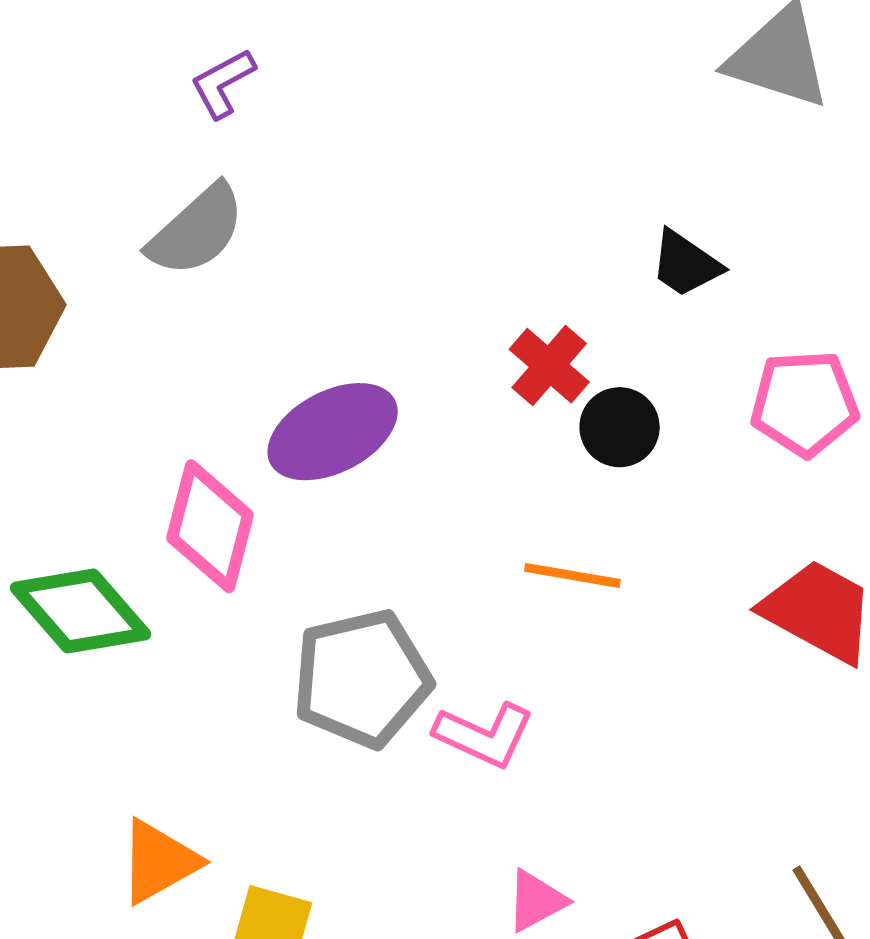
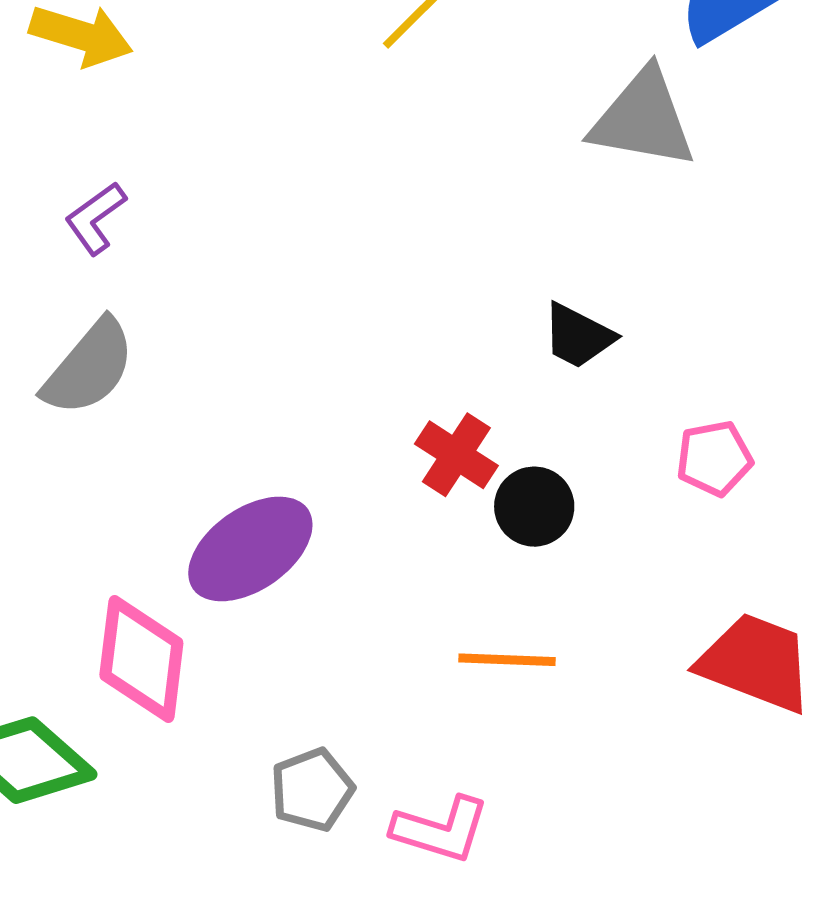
pink pentagon: (804, 403) -> (714, 458), size x0.7
gray pentagon: (362, 679) -> (312, 790), size x0.6

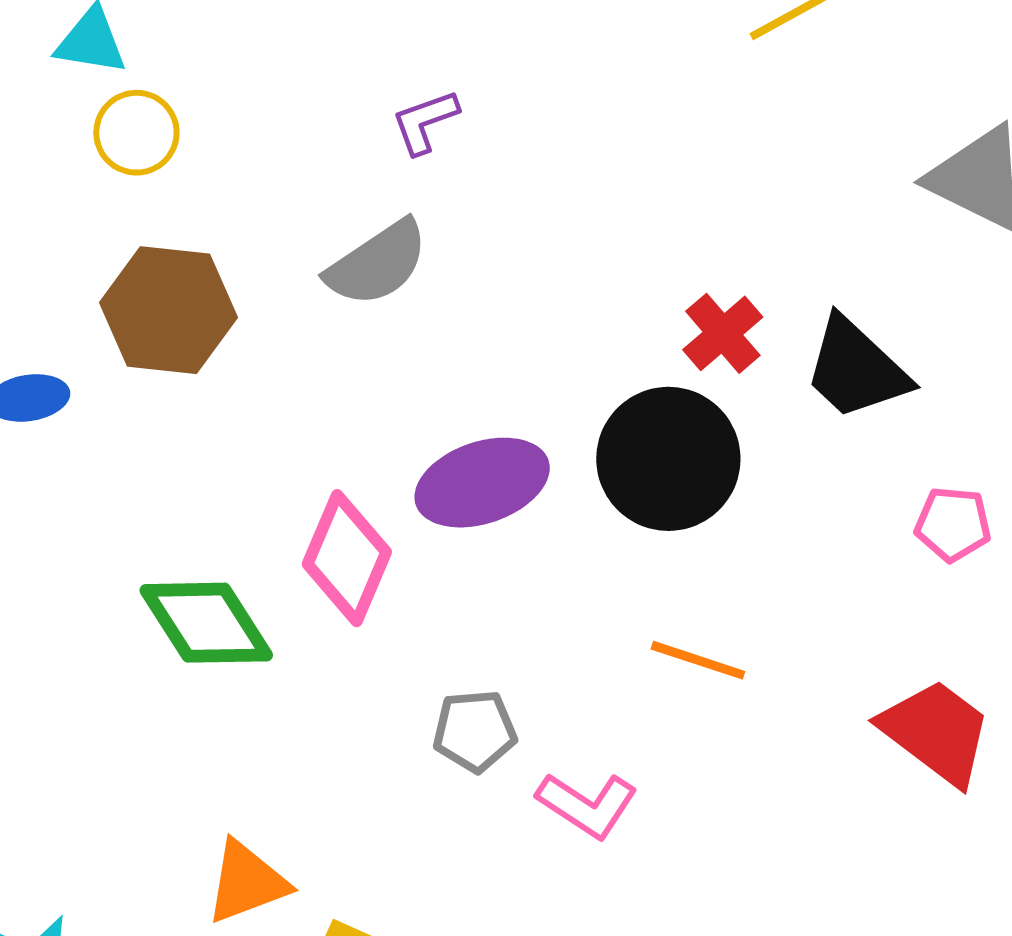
black trapezoid: (578, 336) -> (856, 369), size x1.5
red cross: (456, 455) -> (723, 333), moved
black circle: (534, 507) -> (668, 459), moved, size x1.8

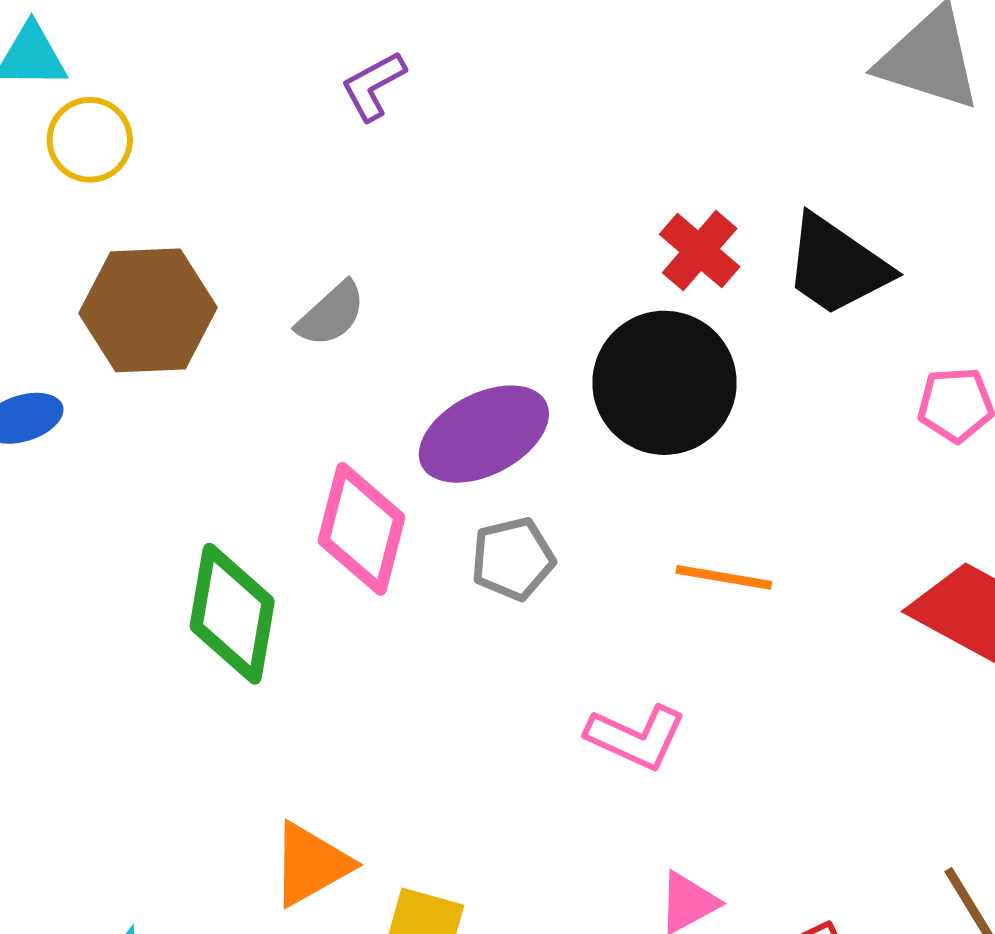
gray semicircle: (377, 263) -> (331, 314), moved, size x0.7
green diamond: (206, 623) -> (232, 614), turned 51
gray pentagon: (475, 731) -> (513, 559), moved

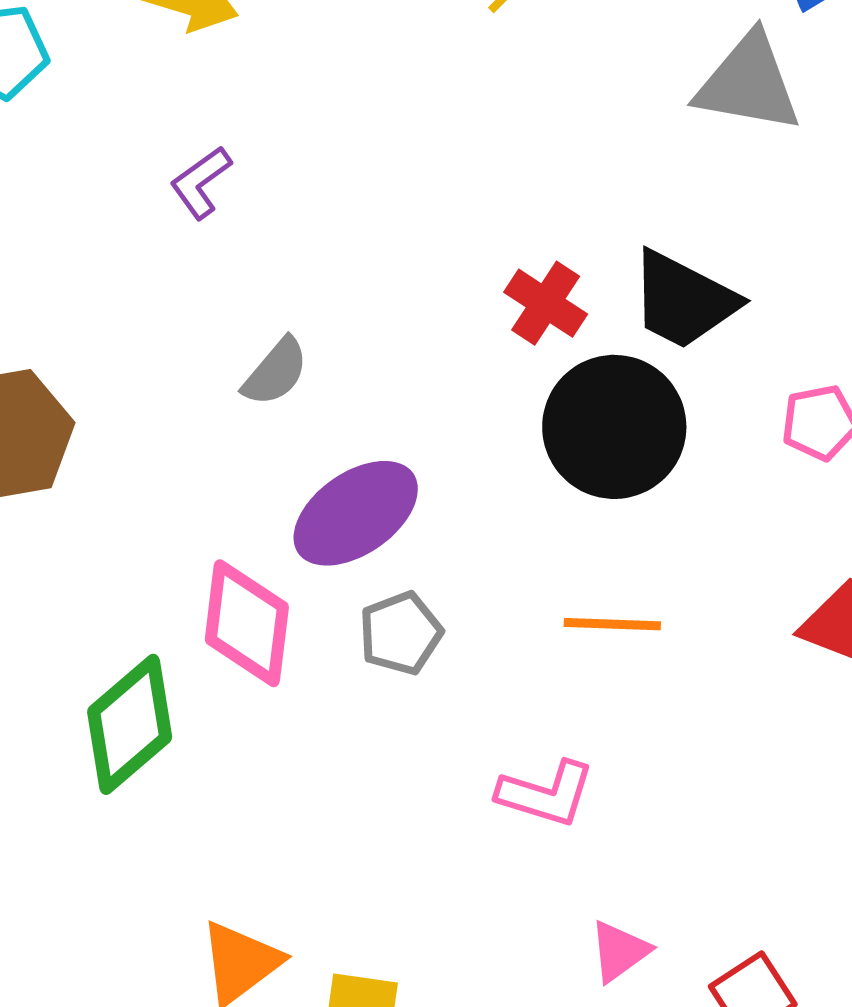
gray semicircle: (331, 314) -> (276, 372), moved
black circle: (665, 383) -> (614, 427), moved
green diamond: (232, 614) -> (130, 724), turned 47

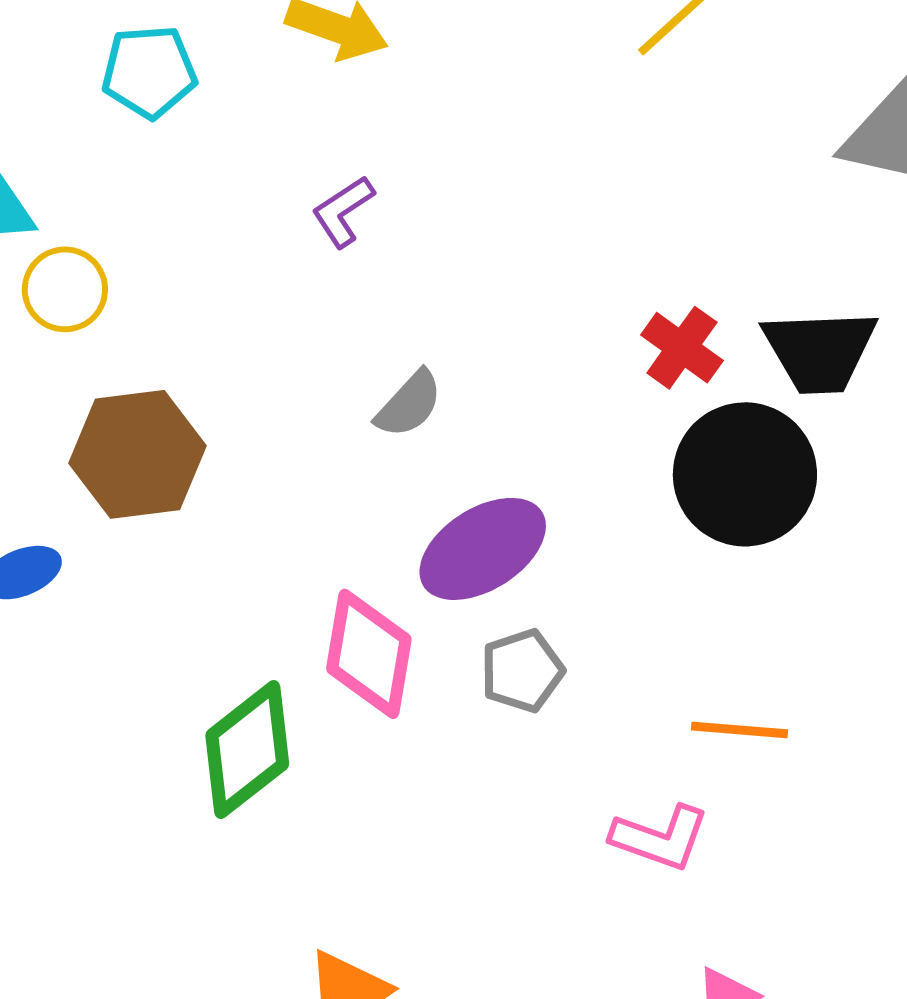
black trapezoid: (684, 300) -> (820, 351), turned -32
orange line: (612, 624) -> (740, 730), moved

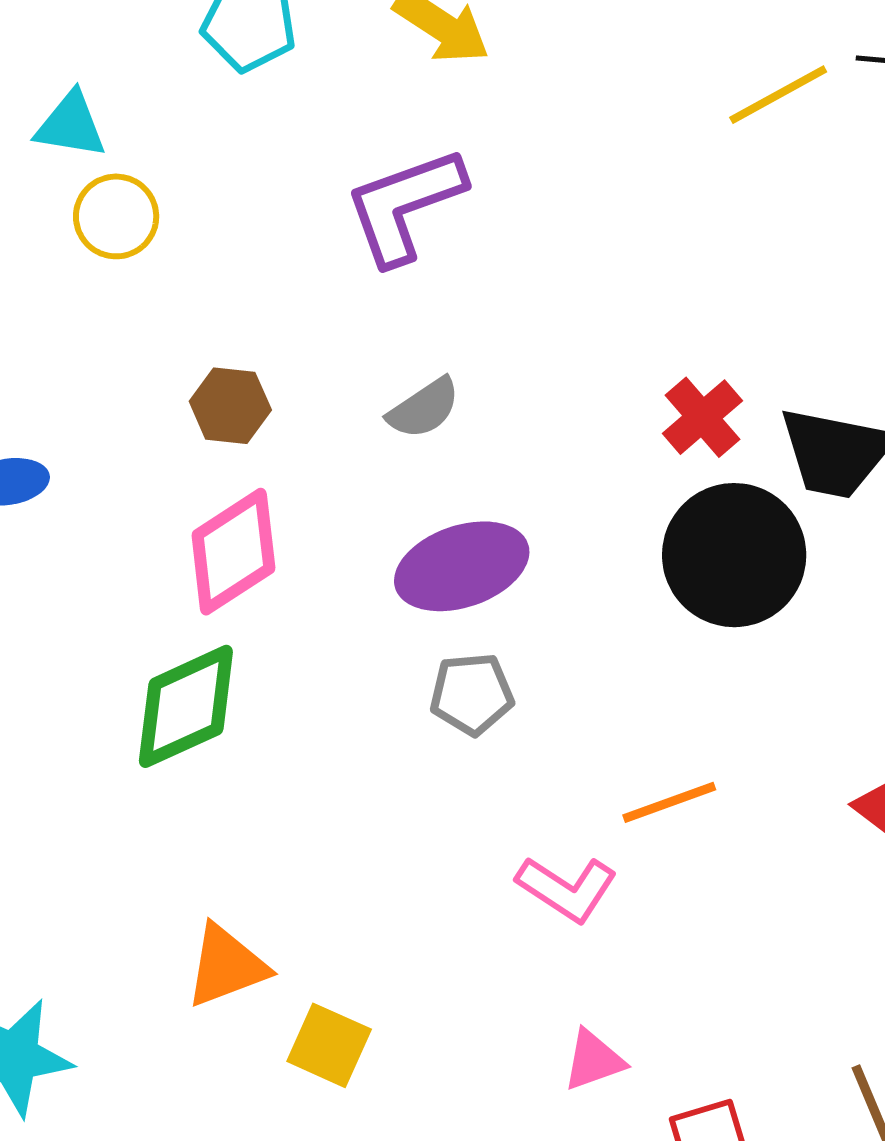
purple L-shape: (343, 211) -> (405, 206), size x1.8
brown hexagon: (137, 454) -> (230, 406), moved, size x0.6
pink diamond: (369, 654) -> (233, 552), moved, turned 34
orange line: (740, 730) -> (669, 802), turned -38

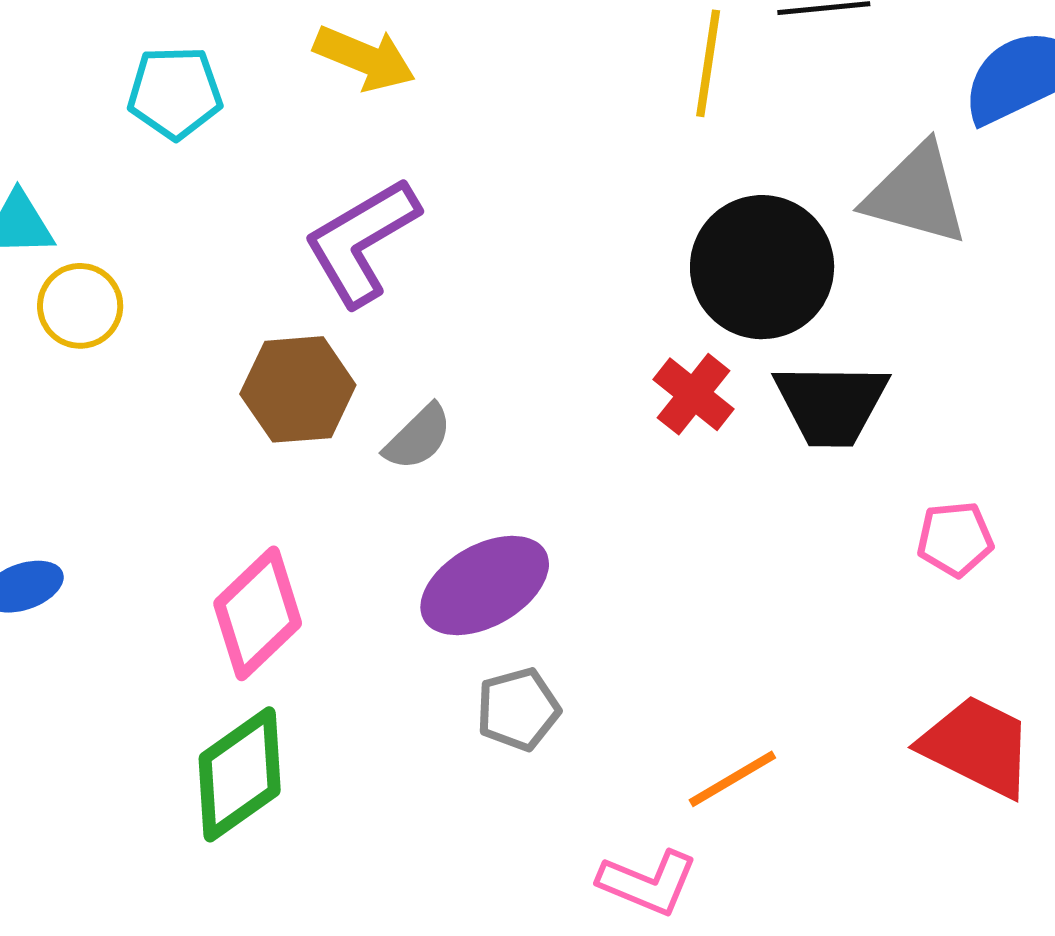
yellow line: (778, 95) -> (708, 63), turned -42
brown hexagon: (230, 406) -> (298, 389), moved, size x1.4
black circle: (734, 555) -> (762, 267), moved

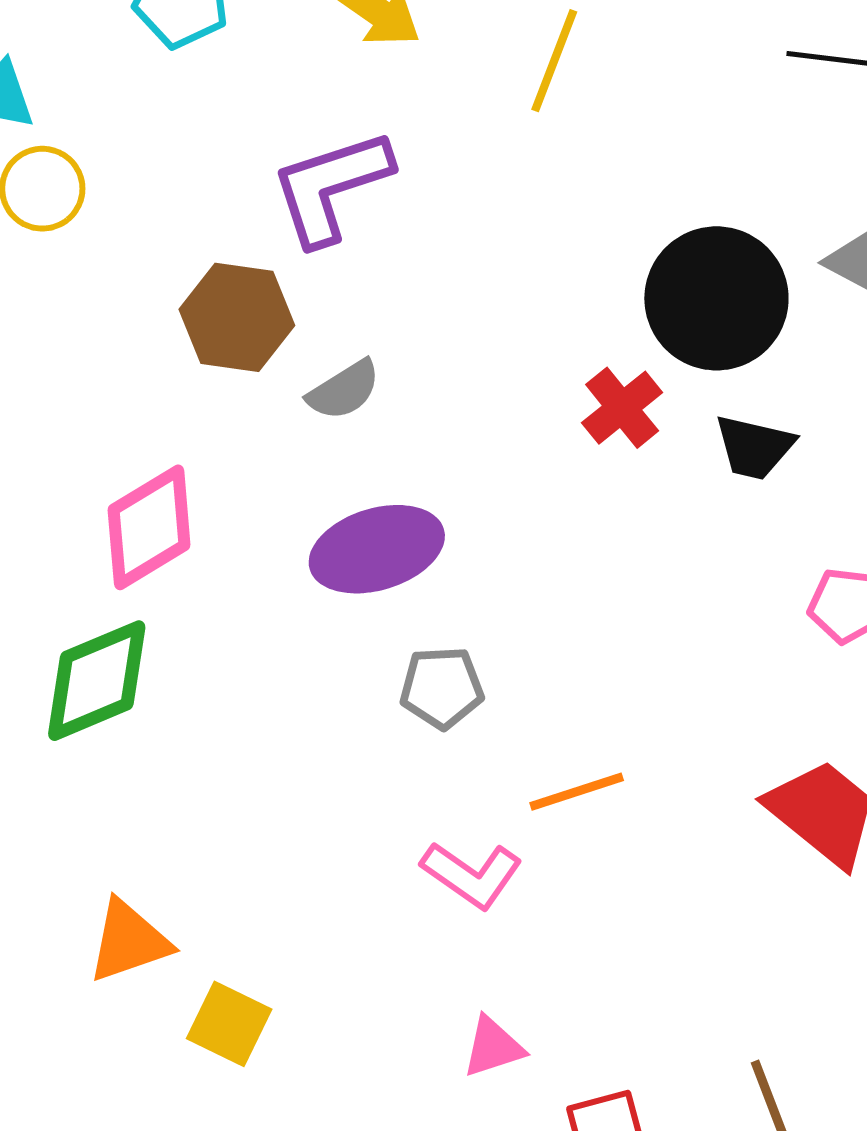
yellow line: (708, 63) -> (554, 61), moved
black trapezoid: (831, 404) -> (754, 447), size x0.7
gray pentagon: (518, 709) -> (442, 688), moved

